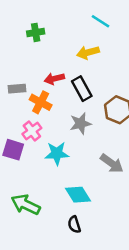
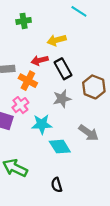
yellow arrow: (88, 52) -> (57, 40), moved
cyan diamond: (78, 195) -> (60, 147), moved

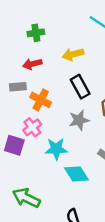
red arrow: (40, 60) -> (32, 64), moved

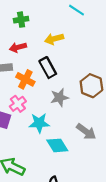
black rectangle: (80, 87) -> (48, 68), moved

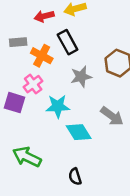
red arrow: (18, 47) -> (44, 16), moved

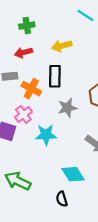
red arrow: (44, 16) -> (23, 53), moved
black rectangle: (68, 42) -> (55, 76), turned 30
cyan diamond: (79, 132) -> (73, 174), moved

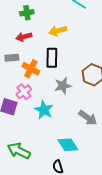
cyan star: (46, 135) -> (44, 110), turned 30

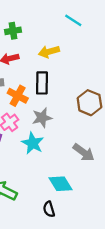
gray star: (63, 86) -> (42, 118), moved

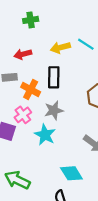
cyan line: (73, 20) -> (86, 44), moved
green cross: (13, 31) -> (31, 20), moved

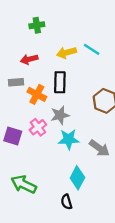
pink cross: (23, 115) -> (38, 127), moved
cyan star: (45, 135) -> (69, 139), moved, turned -30
cyan diamond: (71, 173) -> (77, 178), turned 60

